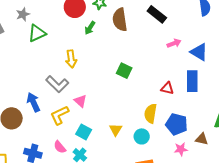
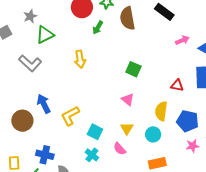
gray L-shape: (57, 84) -> (30, 63), moved
pink triangle: (80, 101) -> (128, 99), moved
pink semicircle: (60, 147) -> (120, 149), moved

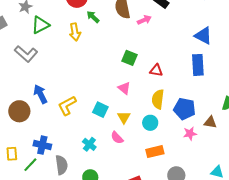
green arrow: (98, 28) -> (93, 17), turned 104
pink arrow: (182, 40) -> (144, 20), moved
yellow arrow: (80, 59) -> (75, 32), moved
red triangle: (177, 85) -> (156, 70), moved
cyan square: (95, 132) -> (100, 110), moved

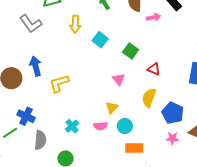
yellow arrow: (75, 32) -> (75, 24), moved
cyan square: (100, 110) -> (100, 40), moved
cyan circle: (150, 123) -> (125, 126), moved
pink semicircle: (117, 138) -> (101, 126), turned -64

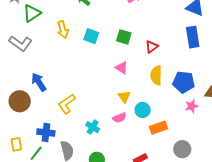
red triangle: (154, 69) -> (152, 47), turned -40
yellow L-shape: (59, 83) -> (67, 104), moved

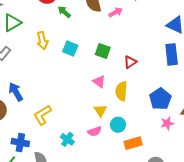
yellow semicircle: (156, 75) -> (121, 91), moved
blue pentagon: (184, 82) -> (160, 99), turned 30

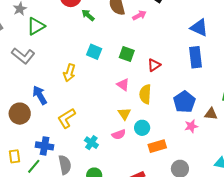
yellow arrow: (42, 41) -> (69, 73), moved, turned 30

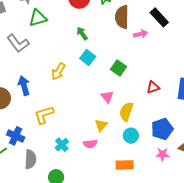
green arrow: (88, 15) -> (82, 33), moved
red triangle: (154, 65) -> (153, 87), moved
cyan circle: (142, 128) -> (131, 136), moved

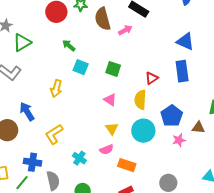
yellow semicircle: (126, 112) -> (140, 100), moved
cyan circle: (131, 136) -> (143, 131), size x1.5
orange rectangle: (125, 165) -> (127, 165), moved, turned 36

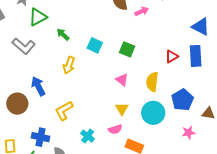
green arrow: (69, 46) -> (63, 34), moved
red triangle: (152, 78) -> (172, 57), moved
pink star: (179, 140) -> (189, 133), moved

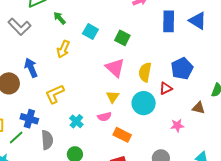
blue rectangle: (196, 56) -> (169, 21), moved
red triangle: (172, 57) -> (166, 88), moved
pink triangle: (122, 80) -> (115, 68), size x1.5
blue pentagon: (182, 100) -> (182, 69), moved

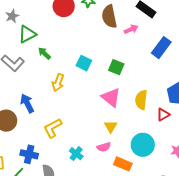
green arrow: (60, 18) -> (44, 53), moved
blue rectangle: (169, 21) -> (161, 48), turned 40
cyan circle: (144, 103) -> (143, 145), moved

